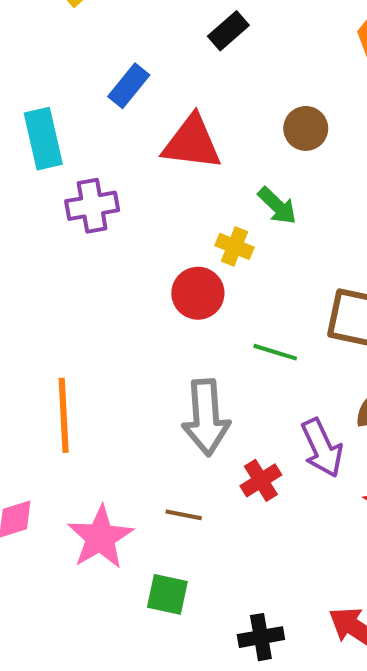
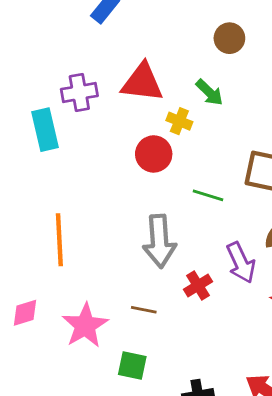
cyan rectangle: (43, 139) -> (45, 130), moved
red triangle: (192, 143) -> (142, 82), moved

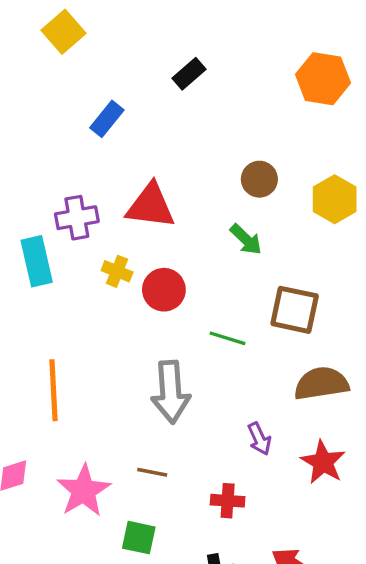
brown circle: (229, 38) -> (259, 179), moved
green arrow: (209, 92) -> (246, 239), moved
yellow cross: (179, 121) -> (117, 271), moved
purple arrow: (241, 263) -> (259, 439), moved, size x0.7
red cross: (198, 285) -> (228, 501), moved, turned 36

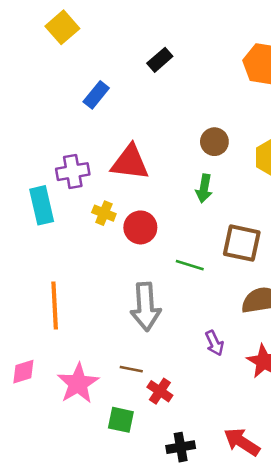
green arrow: (246, 239) -> (204, 188), turned 56
red cross: (228, 501) -> (160, 391), moved, turned 30

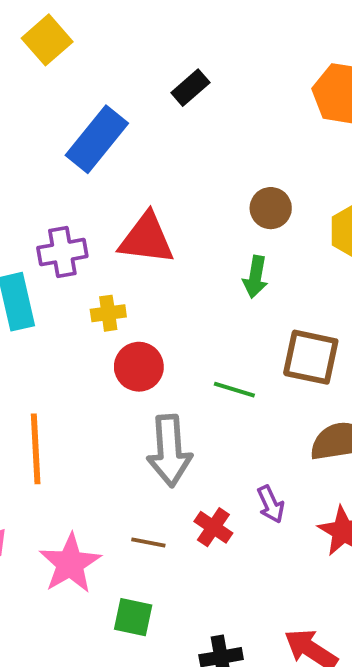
blue rectangle: (96, 95) -> (97, 139), size x1.6
yellow cross: (104, 213) -> (108, 313), turned -30
red circle: (140, 227) -> (139, 367), moved
red cross: (160, 391) -> (213, 527), moved

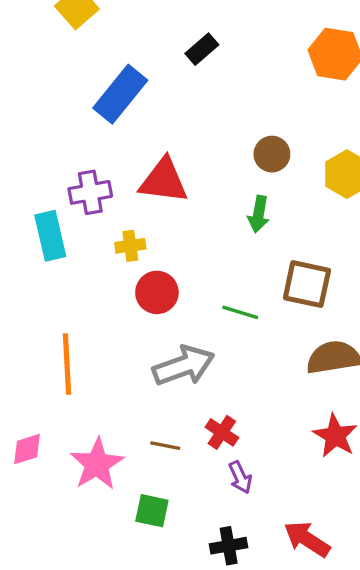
gray arrow: (169, 451) -> (184, 366), turned -106
purple arrow: (271, 504) -> (240, 477), moved

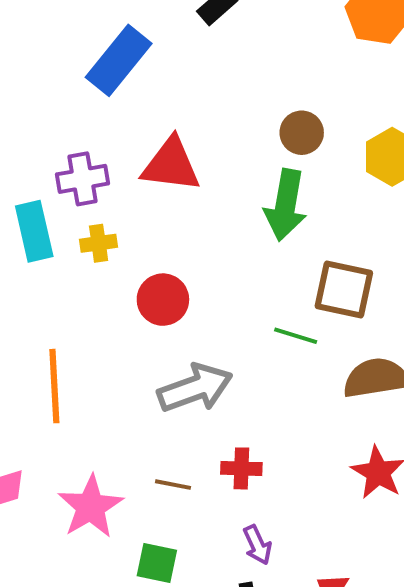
green arrow: (259, 214) -> (286, 205), size x1.6
yellow cross: (130, 246) -> (99, 243), moved
green line: (240, 312) -> (296, 336), moved
red cross: (222, 432) -> (241, 468), turned -32
purple arrow: (240, 477) -> (257, 545), moved

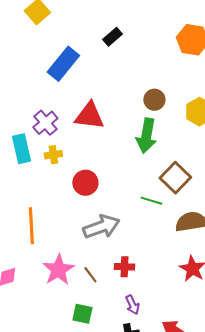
purple cross: (82, 179) -> (45, 123), turned -30
brown square: (344, 290) -> (175, 178), turned 32
brown line: (173, 485) -> (90, 275), turned 42
pink star: (91, 507) -> (58, 270), moved

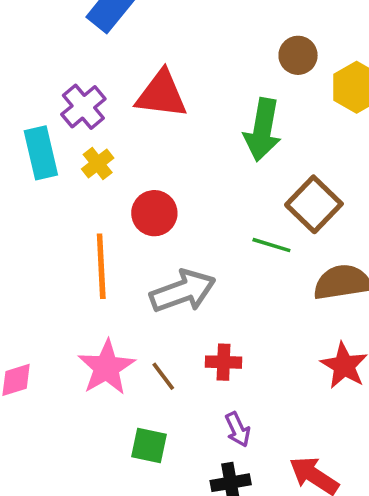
brown circle: (154, 100) -> (298, 55), moved
yellow cross: (53, 155) -> (98, 163), turned -30
orange line: (31, 226) -> (101, 266), moved

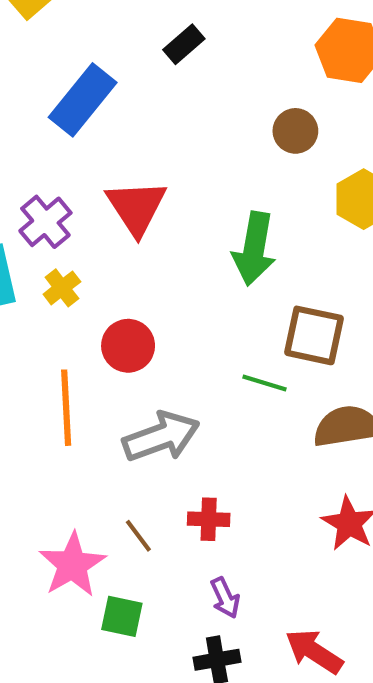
brown circle: (298, 55) -> (295, 131), moved
red triangle: (161, 94) -> (136, 207), turned 50
brown square: (314, 204) -> (314, 335), turned -32
pink star: (106, 367) -> (72, 565), moved

